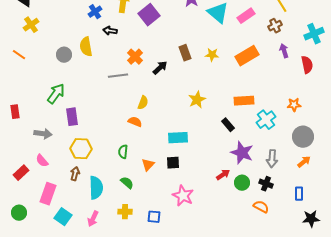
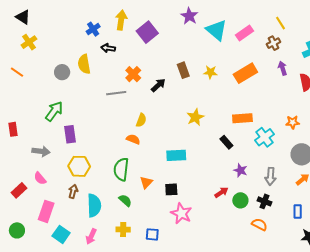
green semicircle: (123, 152) -> (121, 169), size x1.6
purple star: (242, 153) -> (240, 170), size x0.6
black square: (173, 163) -> (171, 189), moved

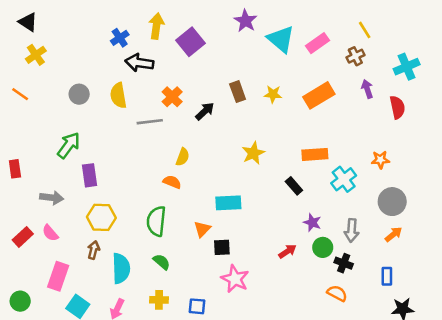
black arrow: (108, 48) -> (139, 63), size x1.5
yellow semicircle: (84, 64) -> (118, 95), moved
orange triangle: (146, 182) -> (202, 229), moved
red rectangle: (19, 190) -> (23, 237), moved
green circle: (240, 200) -> (323, 247), moved

